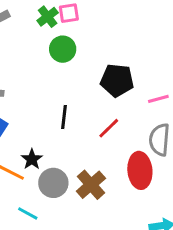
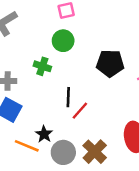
green cross: (48, 17) -> (42, 66), moved, turned -30
red line: (109, 128) -> (80, 111), moved

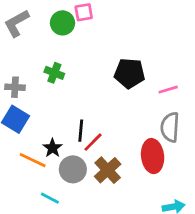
green circle: (63, 41) -> (63, 23), moved
black line: (68, 97) -> (81, 131), moved
red line: (80, 111) -> (93, 142), moved

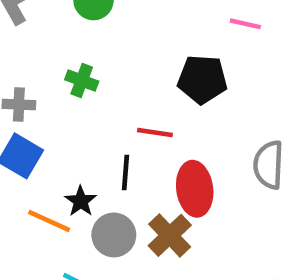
pink line: (168, 90) -> (245, 24), moved, turned 30
red line: (93, 142) -> (155, 133), moved, turned 55
red ellipse: (153, 156) -> (195, 189), moved

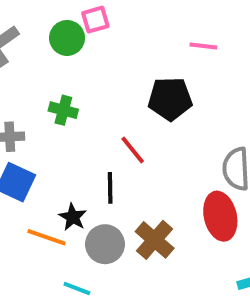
red line: (155, 133) -> (133, 150), turned 48
red ellipse: (195, 189) -> (220, 216), moved

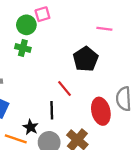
black pentagon: (170, 99) -> (86, 59), turned -30
green cross: (63, 110) -> (23, 48), moved
red ellipse: (220, 216) -> (101, 111), moved

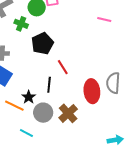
green cross: (23, 48) -> (21, 24), moved
black pentagon: (86, 59) -> (42, 43), moved

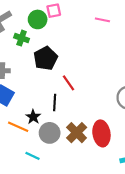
pink line: (104, 20) -> (102, 20), moved
red ellipse: (92, 91) -> (101, 133), moved

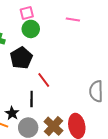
green circle: (38, 19) -> (31, 29), moved

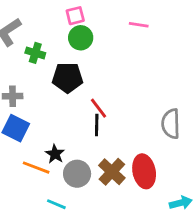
black pentagon: (21, 58) -> (67, 78), turned 30
black line: (32, 99) -> (97, 125), moved

